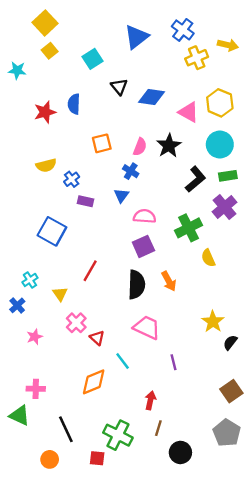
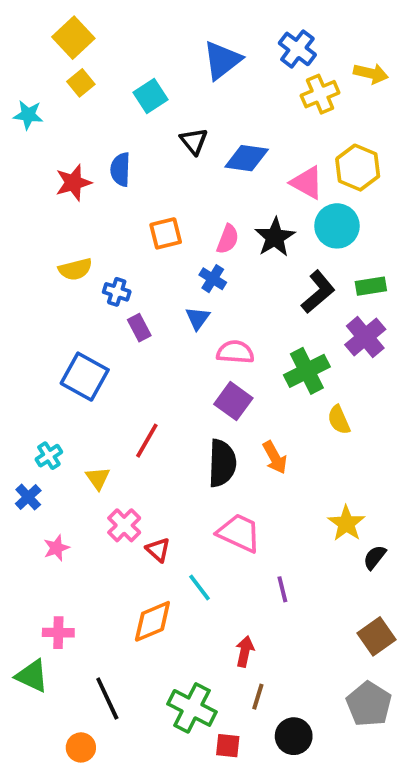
cyan circle: (220, 145) -> (337, 226), moved
blue cross: (72, 179) -> (117, 292), turned -35
purple rectangle: (86, 201) -> (139, 328), turned 49
purple square: (143, 246) -> (233, 401), turned -30
red square: (97, 458) -> (228, 746), moved

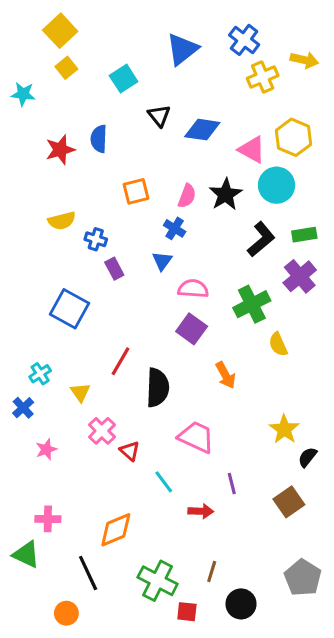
black semicircle: (222, 463) -> (158, 388), moved
orange diamond: (152, 621) -> (116, 530), moved
brown square: (377, 636) -> (289, 502), moved
red arrow: (245, 651) -> (201, 511), moved, turned 80

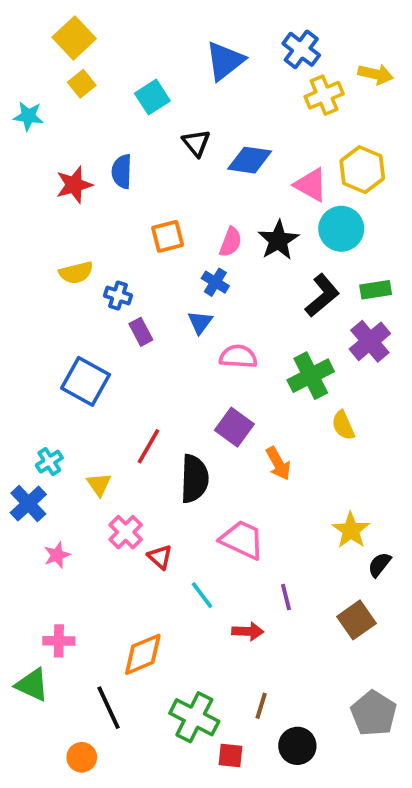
purple square: (192, 329) -> (234, 427), moved
blue cross: (23, 408) -> (28, 504), size x1.4

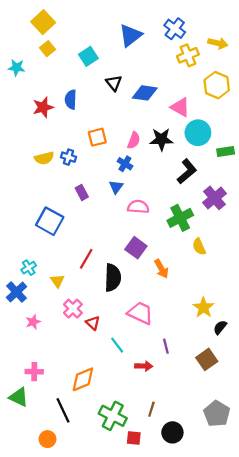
yellow hexagon: (362, 170) -> (217, 85), moved
black star: (278, 240) -> (161, 139), turned 30
green rectangle: (376, 290) -> (226, 152), moved
blue cross: (118, 296) -> (69, 157), moved

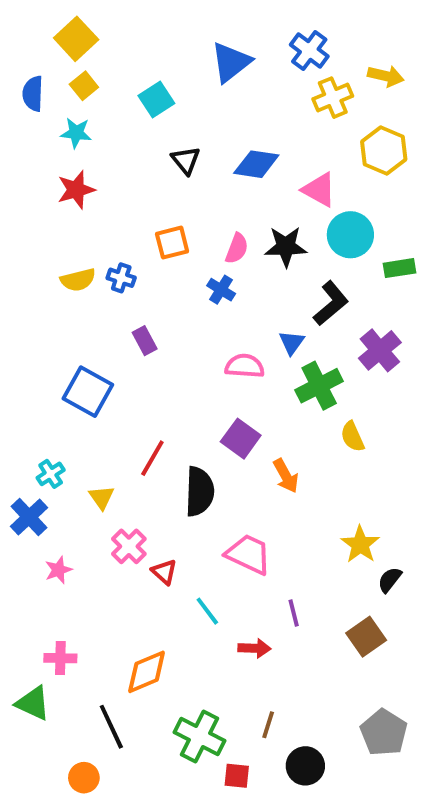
cyan star: (17, 67) -> (76, 133), moved
black triangle: (114, 83) -> (186, 160), moved
blue semicircle: (71, 100) -> (33, 94), moved
blue triangle: (116, 187) -> (292, 343), moved

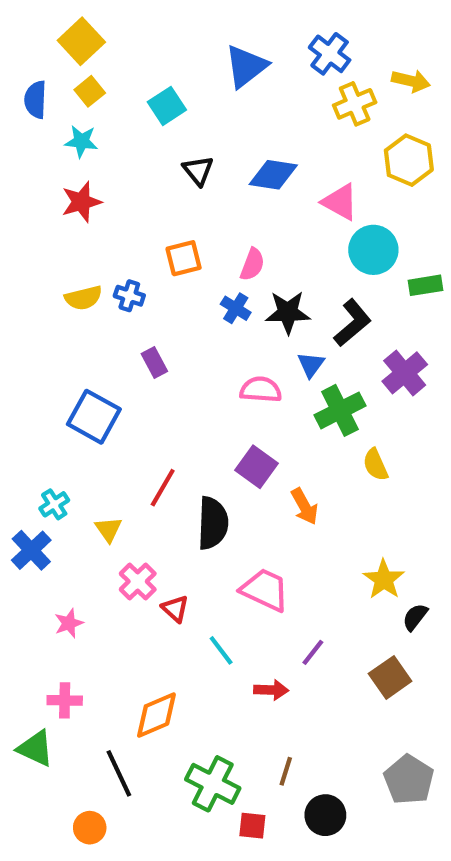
black star: (286, 247) -> (288, 312), moved
pink star: (58, 570) -> (69, 623), moved
purple line: (294, 613) -> (313, 652), turned 52

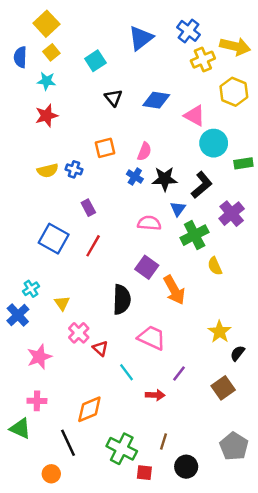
yellow arrow: (411, 81) -> (235, 46), size x1.4
red line: (163, 488) -> (93, 246), moved
orange arrow: (305, 506) -> (174, 290), size x1.4
pink star: (69, 623) -> (39, 357), size x1.5

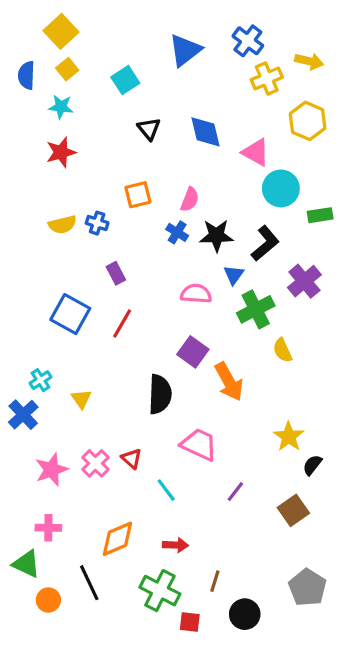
yellow arrow: (235, 46) -> (309, 61), size x0.7
blue diamond: (156, 100) -> (205, 132), turned 68
pink cross: (79, 333) -> (95, 463), moved
red arrow: (155, 395) -> (176, 545), moved
orange circle: (51, 474) -> (48, 600), moved

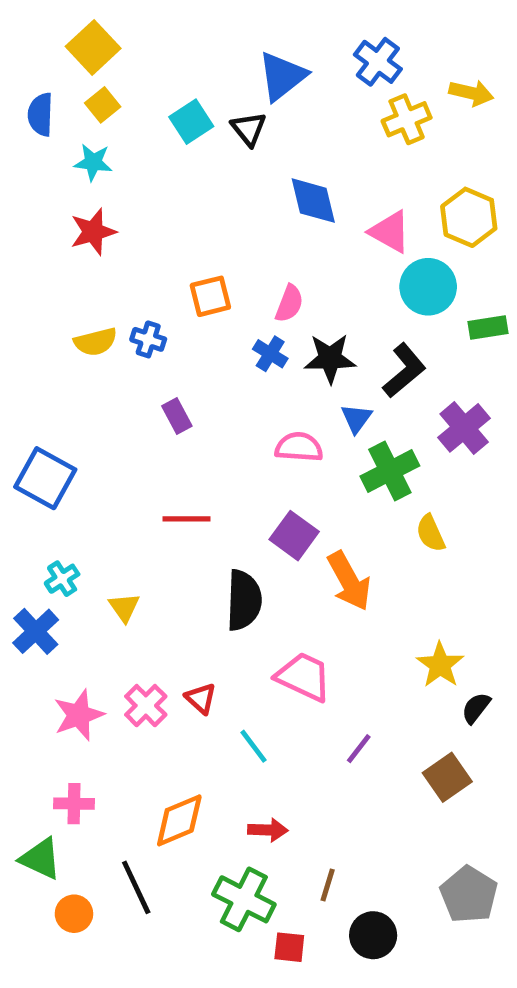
yellow hexagon: (308, 121) -> (469, 217), moved
black triangle: (149, 129) -> (249, 129), moved
blue square: (70, 314) -> (45, 478), moved
red line: (122, 324) -> (186, 519), moved, turned 60

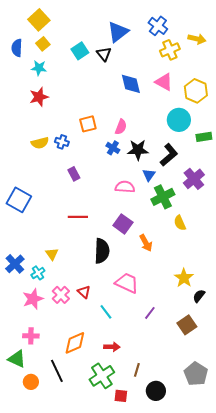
pink triangle: (390, 232) -> (164, 82), moved
cyan cross: (62, 579) -> (38, 273), moved
orange arrow: (349, 581) -> (146, 243), size x0.7
green cross: (244, 899) -> (102, 376), turned 30

